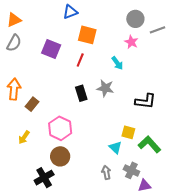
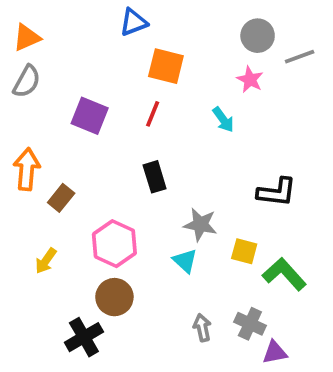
purple square: (51, 49) -> (90, 116), moved
gray star: (105, 88) -> (200, 225), moved
cyan triangle: (115, 147) -> (185, 261), moved

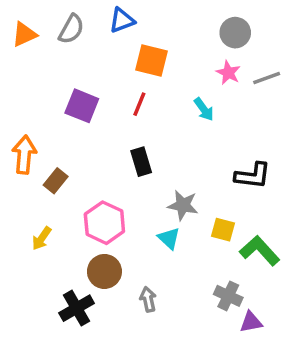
gray line: (300, 57) -> (267, 78), moved
gray semicircle: (27, 81) -> (71, 29), moved
gray arrow: (202, 328) -> (148, 299), moved

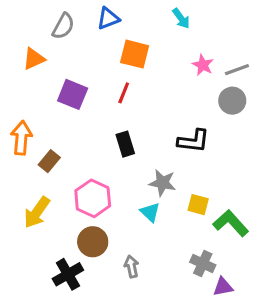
gray circle: (235, 33) -> (232, 101), moved
orange triangle: (24, 34) -> (34, 59), moved
cyan arrow: (204, 109) -> (181, 18), moved
black L-shape: (253, 176) -> (194, 141), moved
yellow arrow: (42, 238) -> (37, 212), size x1.5

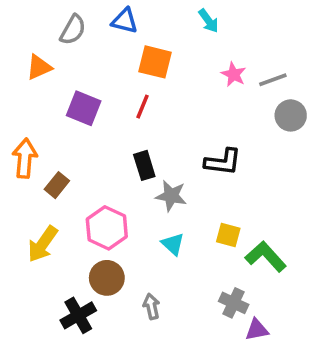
blue triangle: (108, 18) -> (125, 21), turned 35
gray circle: (232, 101) -> (291, 115), moved
gray star: (162, 183) -> (171, 196), moved

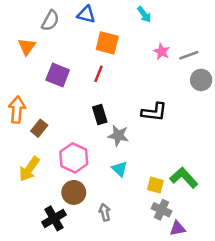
orange triangle: (39, 67) -> (27, 47), turned -30
yellow square: (228, 235) -> (155, 185), moved

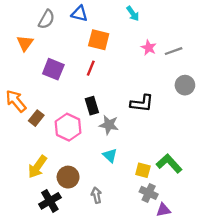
gray circle: (201, 80) -> (185, 85), moved
orange arrow: (17, 110) -> (16, 101), turned -45
pink hexagon: (74, 158) -> (68, 127), moved
yellow arrow: (29, 169) -> (37, 167), moved

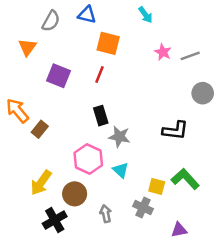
black L-shape: (142, 103) -> (175, 130), moved
pink hexagon: (68, 127) -> (88, 159), moved
gray cross: (149, 193) -> (143, 208), moved

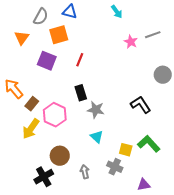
orange square: (108, 43) -> (59, 35), moved, turned -30
gray line: (190, 56) -> (153, 35), moved
black L-shape: (175, 130) -> (141, 105), turned -130
pink hexagon: (88, 159) -> (55, 115), moved
yellow arrow: (41, 183) -> (31, 129), moved

